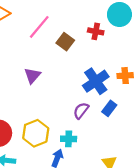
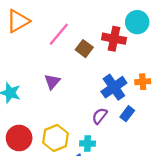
red cross: (96, 31) -> (114, 39), size x1.5

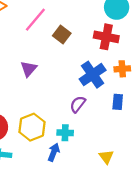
red cross: (114, 39) -> (106, 37), moved
blue rectangle: (127, 114) -> (118, 102), moved, turned -32

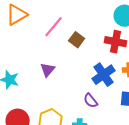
purple semicircle: (78, 104) -> (91, 101), turned -77

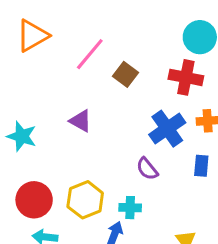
purple triangle: (48, 70) -> (81, 121), turned -42

